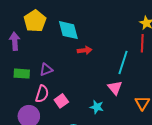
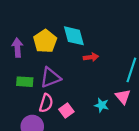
yellow pentagon: (35, 21) -> (45, 41), moved
purple triangle: (46, 70) -> (50, 77), size x1.5
cyan star: (97, 107) -> (102, 105), moved

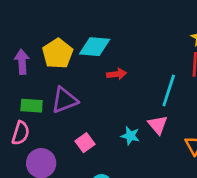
cyan diamond: (74, 36) -> (95, 47), turned -70
pink semicircle: (46, 103) -> (21, 133), moved

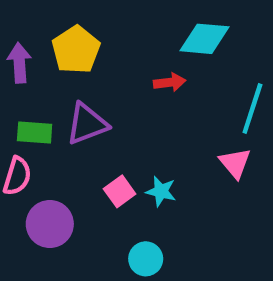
cyan diamond: (95, 47) -> (205, 39), moved
cyan star: (130, 136) -> (161, 191), moved

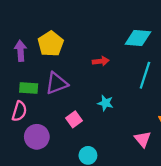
cyan diamond: (205, 39) -> (138, 38), moved
pink triangle: (235, 163) -> (143, 139), moved
cyan star: (161, 191) -> (105, 103), moved

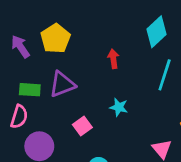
cyan diamond: (138, 38) -> (156, 32), turned -48
purple arrow: (20, 51) -> (20, 47), turned -30
red arrow: (101, 61) -> (113, 59), turned -91

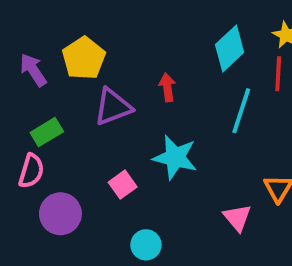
purple triangle: (62, 84) -> (113, 107), moved
green rectangle: (30, 90) -> (47, 132), turned -35
cyan star: (119, 107) -> (175, 157), size x1.6

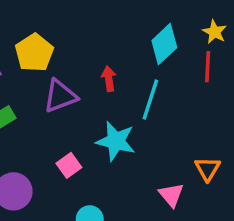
cyan line: (241, 111) -> (150, 100), moved

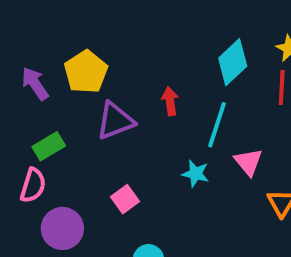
cyan star: (116, 141) -> (196, 174), moved, size x0.6
pink triangle: (171, 195) -> (248, 162), moved

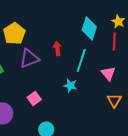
cyan diamond: (233, 62) -> (89, 28), turned -30
pink triangle: (248, 162) -> (108, 73), moved

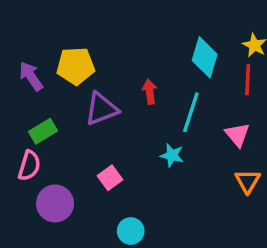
yellow pentagon: (14, 33) -> (76, 66), turned 30

